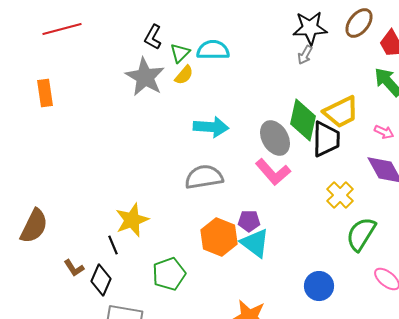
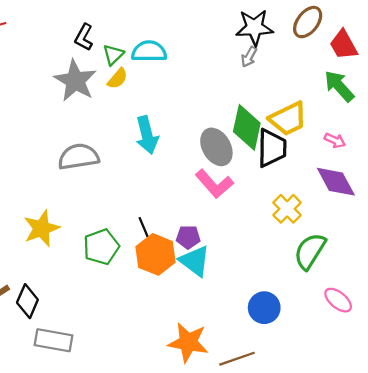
cyan arrow: (211, 127) -> (147, 135), turned 72
gray semicircle: (204, 177) -> (78, 157), moved
yellow star: (132, 220) -> (42, 228), moved
black line: (113, 245) -> (144, 227), moved
green pentagon: (169, 274) -> (101, 247), moved

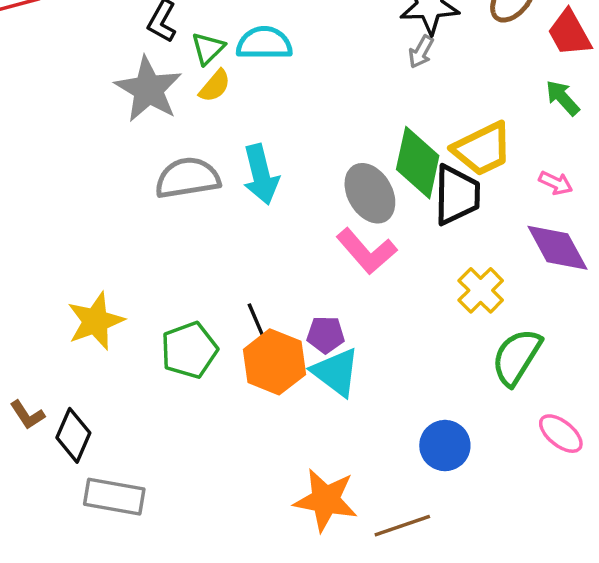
green arrow: (339, 86) -> (563, 98), size x0.7
gray semicircle: (78, 157) -> (188, 178), moved

